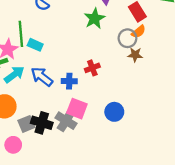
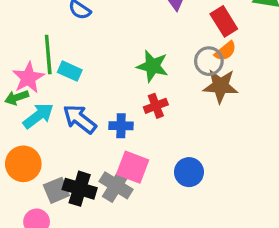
green star: (95, 18) -> (153, 66), moved, turned -30
brown star: (135, 55) -> (220, 86), size x1.5

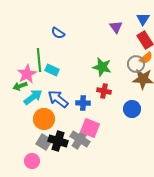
red cross: (156, 106) -> (104, 91), turned 32
orange circle: (23, 164) -> (44, 119), moved
blue circle: (189, 172) -> (132, 109), moved
gray square: (56, 190) -> (44, 142), turned -35

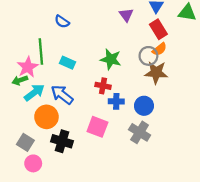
cyan rectangle: (52, 70) -> (68, 63), moved
red cross: (104, 91) -> (103, 86), moved
blue cross: (83, 103) -> (116, 101), moved
gray cross: (80, 139) -> (140, 132), moved
gray square: (44, 142) -> (25, 142), moved

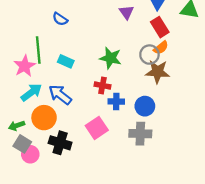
green arrow: (20, 80) -> (17, 126), moved
pink square: (97, 127) -> (97, 128), turned 35
gray cross: (140, 132) -> (140, 134), turned -30
pink circle: (33, 163) -> (30, 154), moved

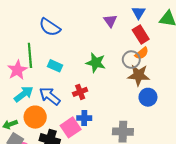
blue semicircle: (60, 19) -> (50, 27), size x1.5
red cross: (102, 86) -> (80, 92), moved, turned -32
blue cross: (116, 102) -> (84, 118), moved
blue circle: (145, 106) -> (148, 97), moved
pink square: (97, 128) -> (71, 127), moved

